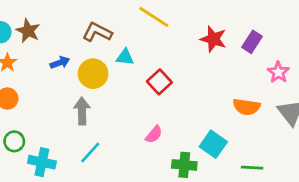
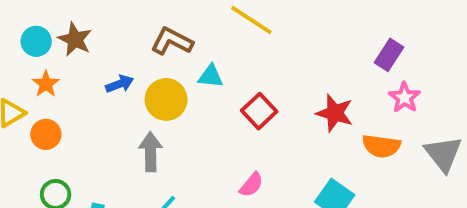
red star: (213, 39) -> (335, 113), moved
pink star: (278, 72) -> (405, 98), moved

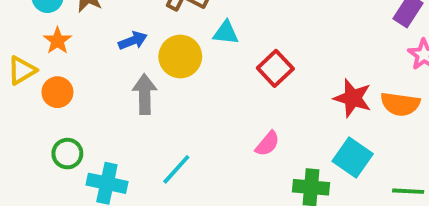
red star: (335, 113) -> (353, 98), moved
gray arrow: (151, 152) -> (145, 94), moved

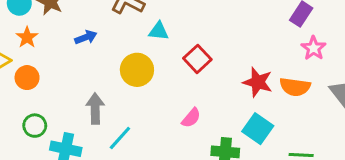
yellow circle: (180, 56) -> (137, 70), moved
gray arrow: (145, 94) -> (95, 109), moved

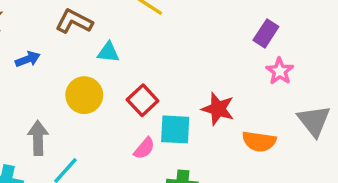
red square: (197, 59) -> (143, 100), moved
orange semicircle: (295, 87) -> (259, 141), moved
cyan square: (258, 129) -> (175, 129), moved, turned -32

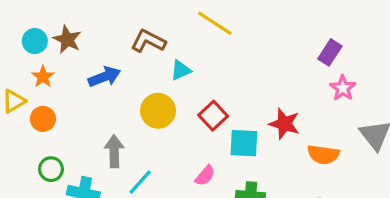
cyan triangle: (108, 52) -> (181, 70), turned -30
blue arrow: (28, 59) -> (104, 77), size x1.4
pink semicircle: (144, 148) -> (205, 176), moved

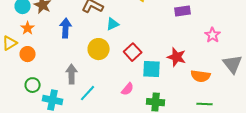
purple rectangle: (330, 52) -> (183, 11), moved, turned 49
blue arrow: (104, 77) -> (66, 28), turned -66

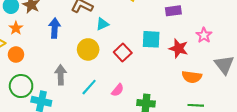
red star: (177, 57) -> (179, 48), moved
cyan square: (152, 69) -> (151, 39), moved
green circle: (33, 85) -> (21, 86), size x1.5
cyan line: (88, 93) -> (89, 87), moved

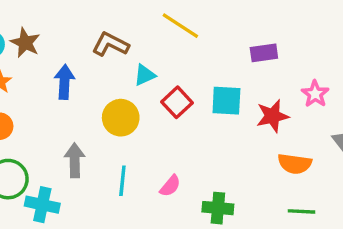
red star: (179, 48) -> (272, 116), turned -30
red square: (123, 52) -> (177, 102), moved
cyan line: (89, 87) -> (122, 181), turned -36

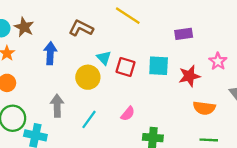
cyan triangle: (145, 75) -> (104, 58), moved, turned -49
red square: (177, 102) -> (126, 67), turned -30
cyan line: (122, 181) -> (89, 119), turned 30
pink semicircle: (170, 186) -> (128, 114), moved

